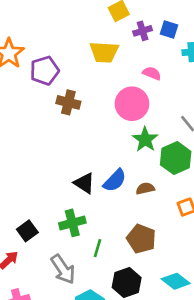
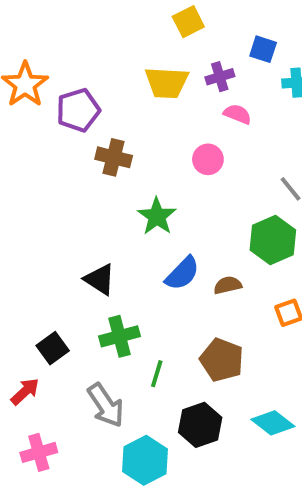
purple cross: (143, 31) -> (220, 77), moved
pink circle: (132, 104) -> (208, 159), size x0.6
green star: (145, 139) -> (157, 216), moved
black triangle: (84, 183) -> (100, 279), moved

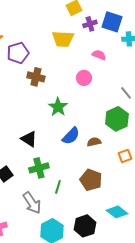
blue square: (263, 49) -> (112, 22), size x1.5
purple cross: (220, 77) -> (90, 24), moved
black hexagon: (200, 425) -> (85, 226), moved

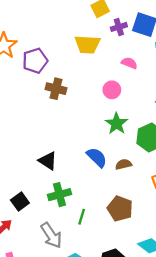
green star: (58, 107) -> (117, 124), moved
blue semicircle: (71, 136) -> (97, 157), turned -90

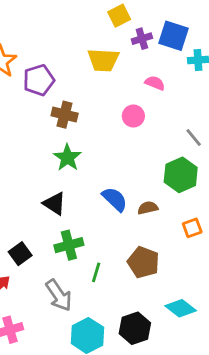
green star: (117, 124) -> (67, 158), moved

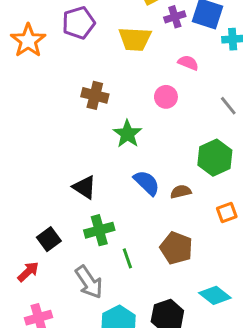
purple pentagon: (39, 80) -> (79, 23), moved
gray line: (194, 138) -> (228, 106), moved
green star: (67, 158) -> (127, 134), moved
green line: (96, 272) -> (127, 258), turned -36

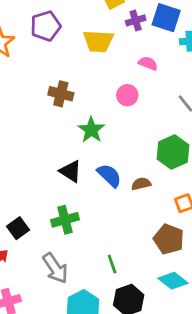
black triangle: (84, 187) -> (71, 171), moved
brown pentagon: (176, 248) -> (169, 239), moved
green line: (127, 258) -> (112, 264), moved

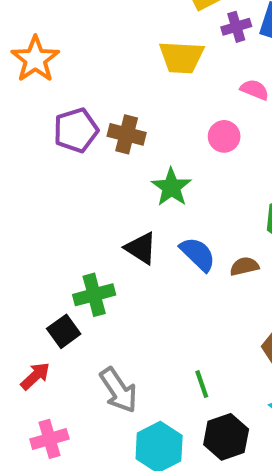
purple pentagon: (46, 26) -> (76, 130), moved
green cross: (65, 220) -> (94, 295), moved

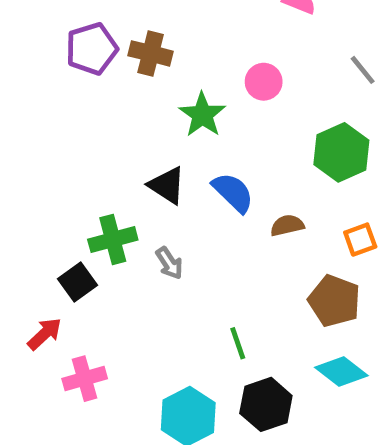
pink circle: (224, 136) -> (264, 82), moved
brown semicircle: (244, 266) -> (287, 225), moved
gray arrow: (118, 390) -> (169, 263), moved, size x0.6
pink cross: (49, 439) -> (85, 379), moved

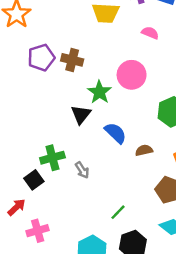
pink circle: (264, 82) -> (132, 75), size x1.5
black triangle: (167, 185) -> (81, 114), moved, turned 35
green line: (238, 343) -> (118, 212), turned 63

